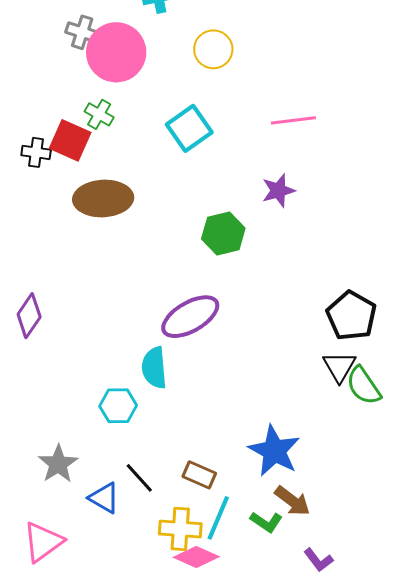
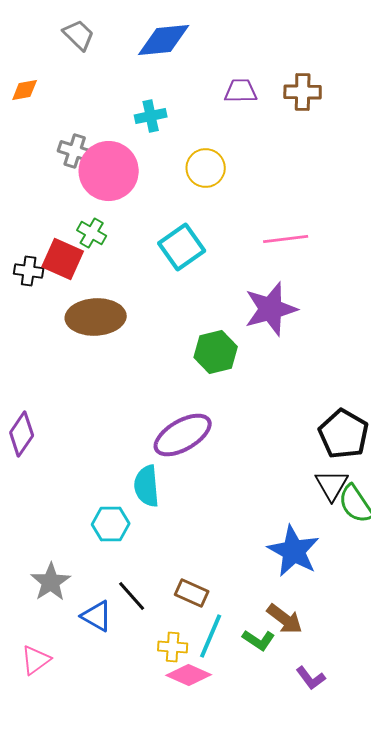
purple star: (278, 190) -> (271, 309), size x1.6
blue star: (274, 451) -> (294, 551), moved
yellow cross: (180, 529) -> (173, 647), size x0.7
pink triangle: (43, 542) -> (36, 660), size x0.7

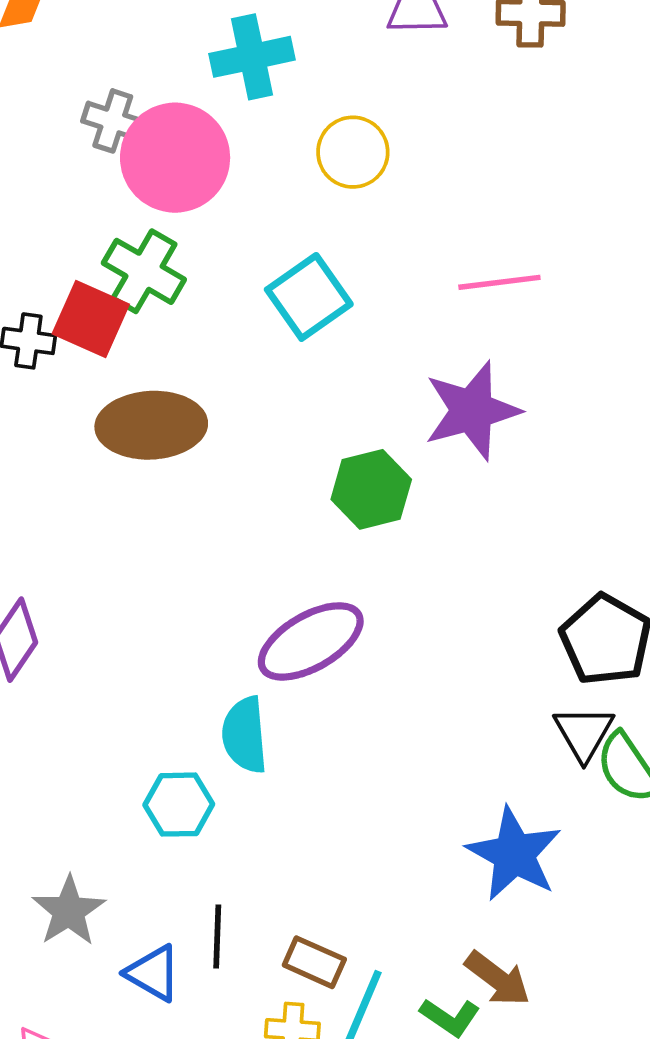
cyan cross: (151, 116) -> (252, 57), size x1.4
green cross: (92, 233) -> (144, 271), size x1.5
brown rectangle: (192, 593) -> (314, 962), moved
black line: (132, 596) -> (217, 937), turned 44

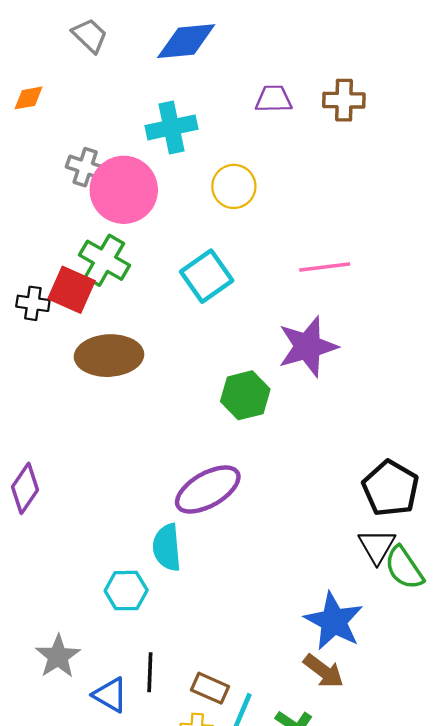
brown arrow: (498, 979) -> (324, 671), moved

